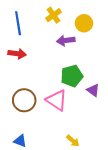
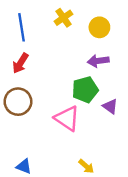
purple arrow: (66, 40) -> (98, 61), moved
red arrow: (17, 54) -> (20, 63), turned 114
brown circle: (24, 100) -> (18, 102), moved

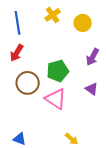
purple arrow: (98, 61) -> (93, 57), moved, turned -54
green pentagon: (85, 90) -> (58, 71), moved
brown circle: (18, 102) -> (28, 83), moved

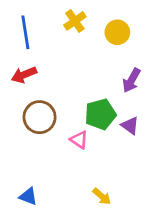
red arrow: (17, 53) -> (24, 75), turned 36
green pentagon: (58, 71) -> (100, 114), moved
pink triangle: (56, 99) -> (79, 140), size x0.6

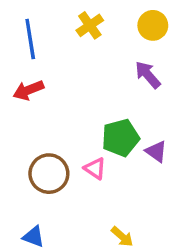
yellow circle: (117, 32) -> (153, 25), moved
purple arrow: (131, 80) -> (148, 75), moved, turned 110
brown circle: (40, 117) -> (49, 174), moved

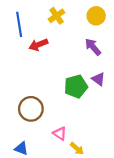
red arrow: (28, 90) -> (38, 45), moved
purple triangle: (156, 151) -> (98, 79), moved
pink triangle: (95, 168) -> (60, 133), moved

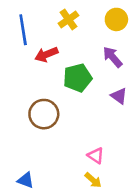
green pentagon: (76, 86) -> (78, 78), moved
brown circle: (31, 109) -> (44, 114), moved
pink triangle: (60, 133) -> (96, 156), moved

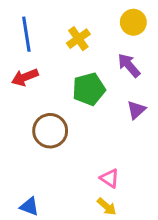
yellow cross: (68, 19) -> (78, 39), moved
red arrow: (46, 54) -> (25, 77), moved
purple triangle: (119, 96) -> (136, 110), turned 42

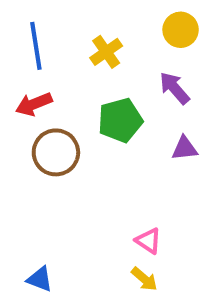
purple triangle: (136, 110) -> (185, 148), turned 36
brown circle: (50, 131) -> (56, 152), moved

